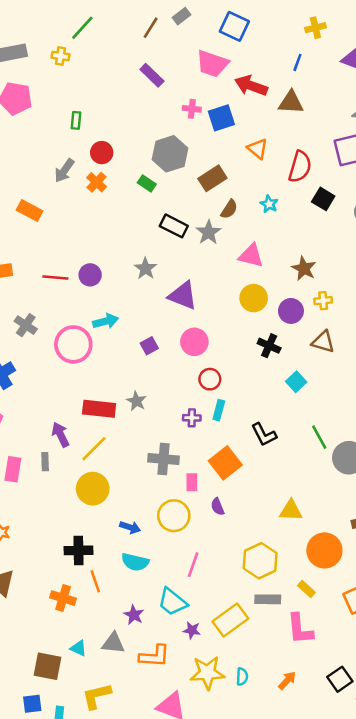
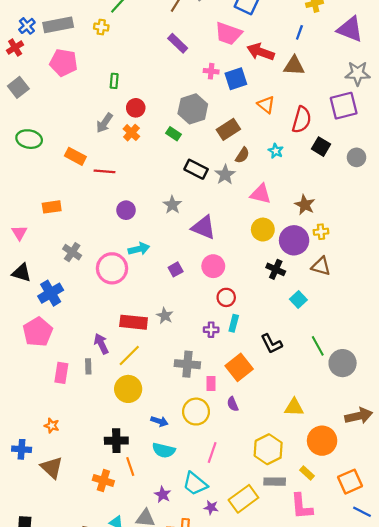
red line: (55, 277) -> (104, 171), moved
purple circle: (291, 311) -> (294, 240), size x1.4

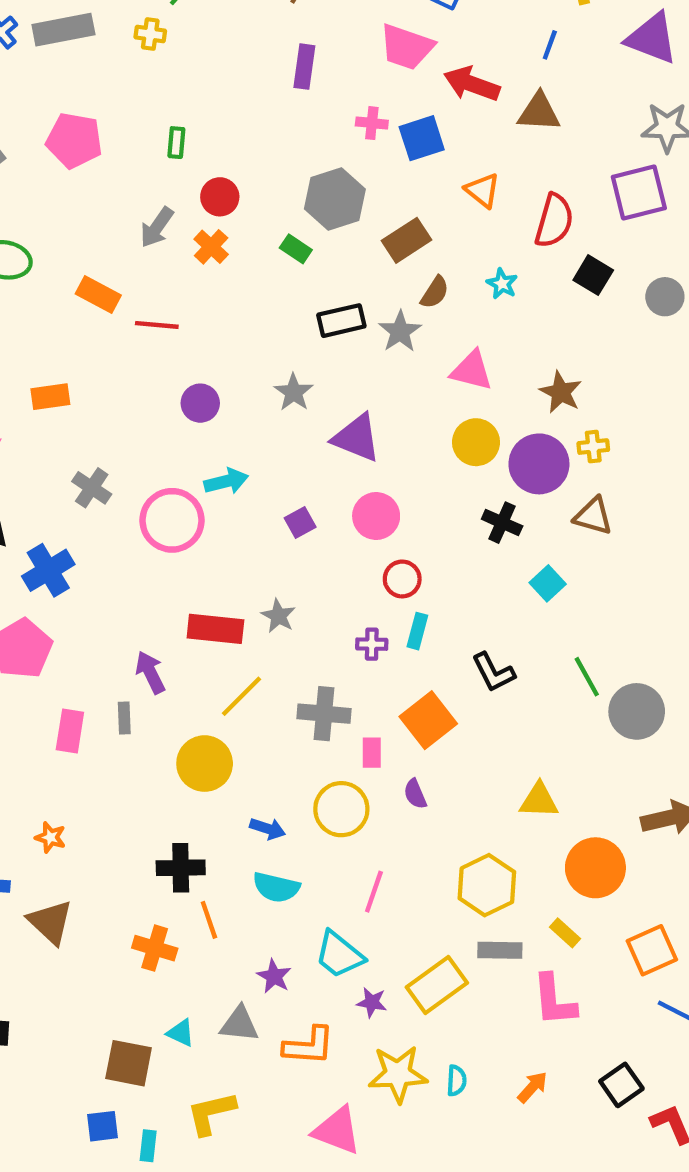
purple rectangle: (178, 43) -> (304, 67), turned 54
pink pentagon: (64, 63) -> (74, 140), moved
black rectangle: (196, 169) -> (341, 321), turned -40
yellow line: (129, 356) -> (241, 696), moved

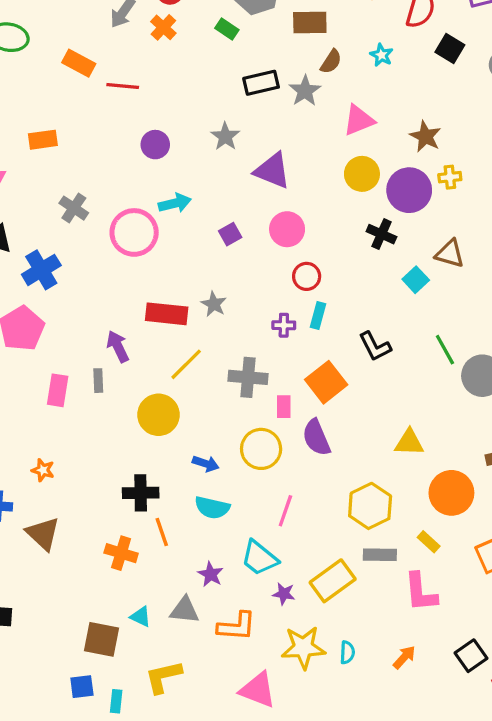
brown rectangle: (407, 240) -> (310, 22), turned 32
pink triangle: (472, 371) -> (359, 120), turned -36
brown triangle: (593, 516) -> (450, 254), moved
purple semicircle: (415, 794) -> (316, 438), size x1.6

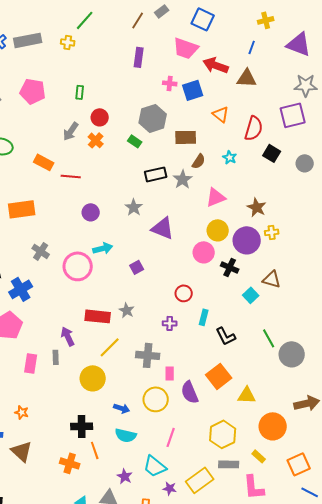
orange rectangle: (43, 140) -> (22, 209), size x1.5
pink circle: (287, 229) -> (204, 252), moved
cyan rectangle: (318, 315) -> (204, 317), moved
orange square: (326, 382) -> (219, 376), moved

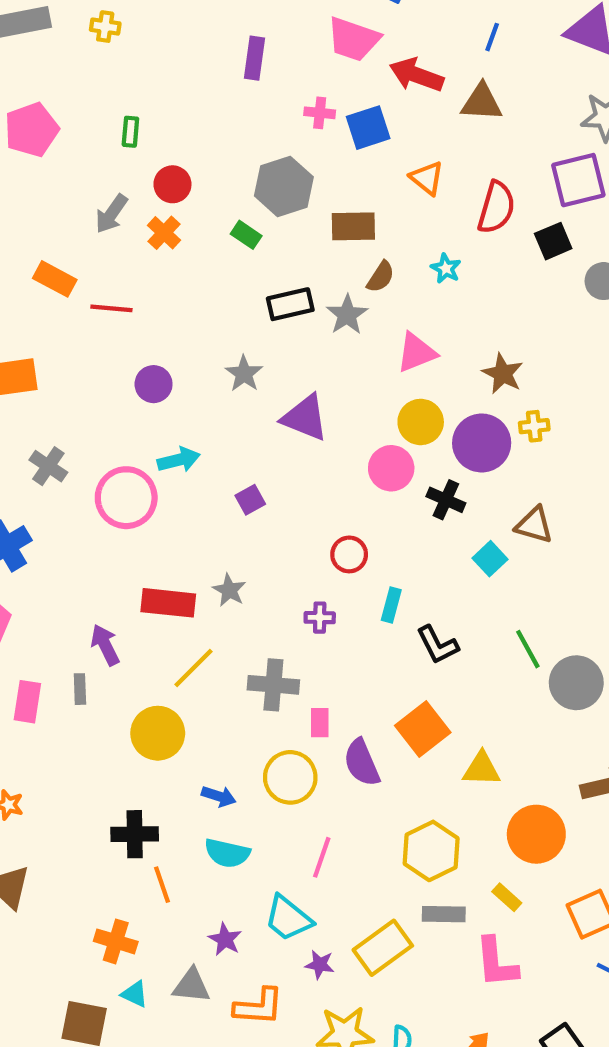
pink pentagon: (33, 91) -> (32, 130), turned -30
black square: (272, 153) -> (553, 241), moved, turned 36
orange cross: (70, 463) -> (116, 941), moved

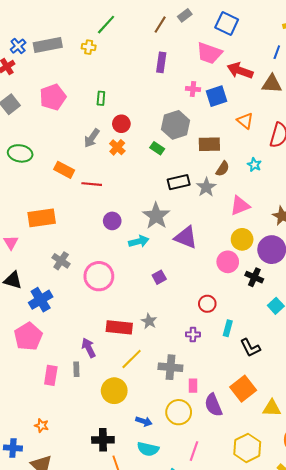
gray star: (244, 374) -> (156, 216), size x1.5
cyan arrow: (179, 460) -> (139, 241), moved

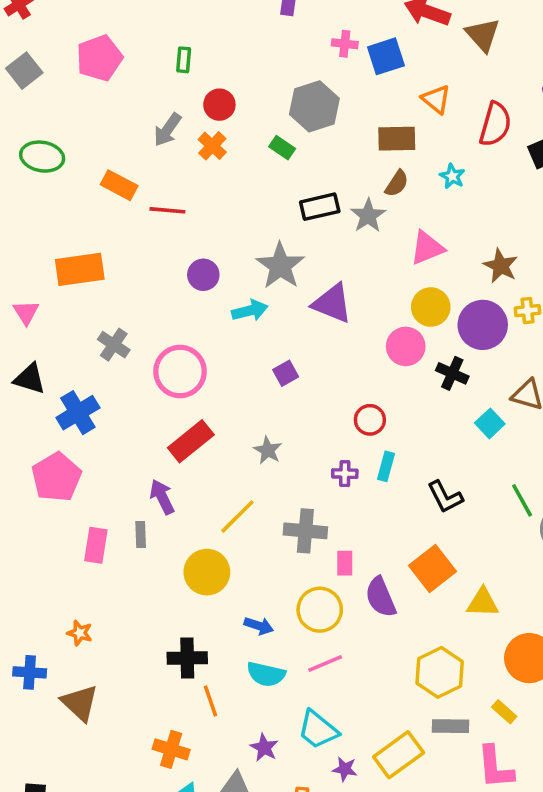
brown triangle: (272, 84) -> (483, 35), turned 45
brown rectangle: (209, 144) -> (397, 139), moved
red rectangle: (119, 327) -> (191, 441), moved, turned -45
cyan rectangle: (228, 328) -> (386, 466), moved
pink line: (194, 451) -> (325, 663), moved, turned 48

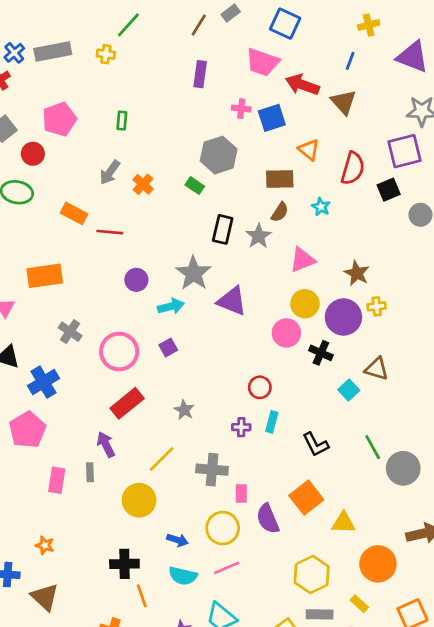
red circle: (219, 105) -> (33, 154), moved
black rectangle: (320, 207) -> (223, 229), turned -64
purple square: (286, 373) -> (168, 348), moved

